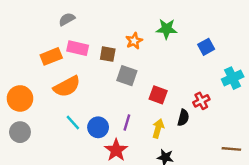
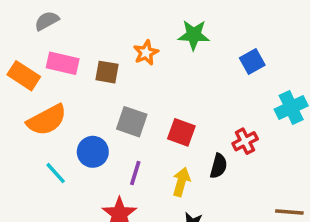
orange rectangle: (51, 56) -> (24, 76), turned 55
gray square: (127, 76) -> (132, 122), moved
blue circle: (98, 127) -> (93, 152), moved

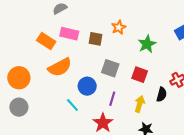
green star: (194, 35) -> (147, 44), moved, turned -30
cyan line: (56, 173) -> (72, 105), moved

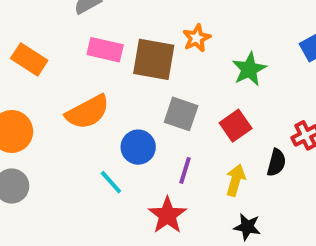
brown square: (96, 39) -> (154, 59), size x1.6
orange rectangle: (46, 41) -> (29, 59), moved
red square: (140, 75) -> (236, 126), turned 35

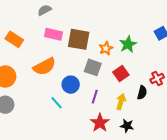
orange star: (197, 38) -> (106, 48), moved
red star: (167, 215) -> (100, 123), moved

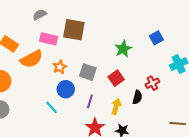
brown square: (79, 39) -> (74, 30), moved
orange star: (106, 48) -> (60, 67), moved
orange semicircle: (44, 66) -> (31, 59), moved

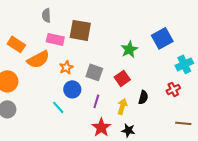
gray semicircle: (40, 15) -> (46, 15), turned -64
blue square: (156, 38) -> (162, 38), size x1.5
red cross: (152, 83) -> (173, 89), moved

